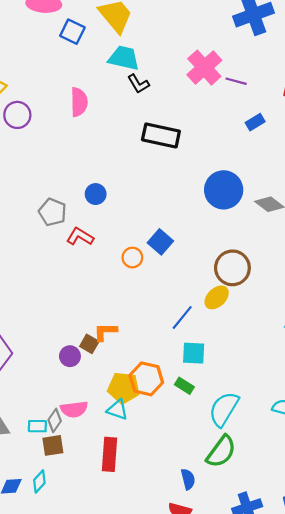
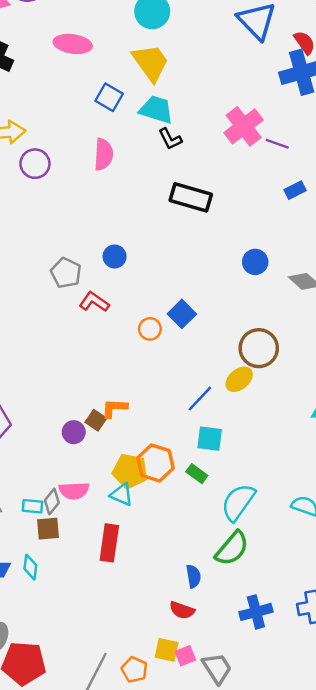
blue square: (72, 32) -> (109, 97), moved
blue circle: (224, 190) -> (255, 262), size x0.6
cyan diamond: (39, 481) -> (30, 567), turned -40

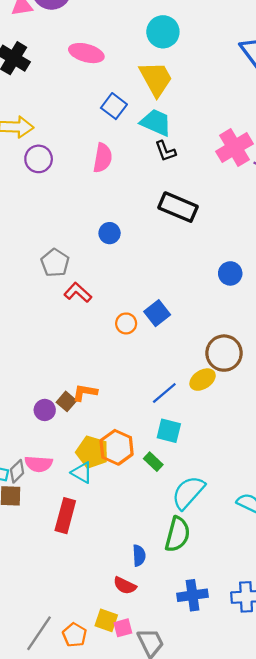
blue circle: (115, 256) -> (110, 233), moved
green semicircle: (232, 549) -> (177, 534), turned -32

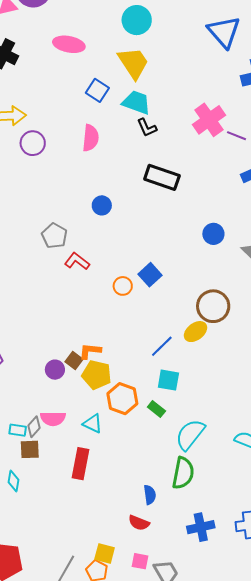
yellow pentagon: (92, 452) -> (97, 375), moved
yellow square: (106, 620) -> (105, 554), moved
pink square: (123, 628) -> (140, 561), turned 30

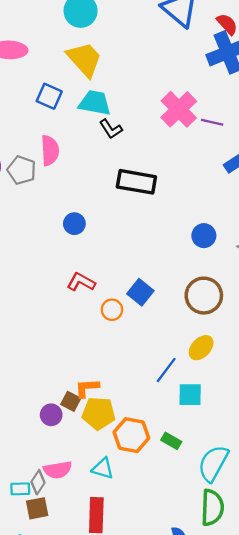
gray pentagon: (54, 236) -> (22, 170), moved
red L-shape: (77, 261) -> (81, 282), moved
brown circle: (213, 306) -> (204, 296), moved
cyan square: (168, 380) -> (190, 395), moved

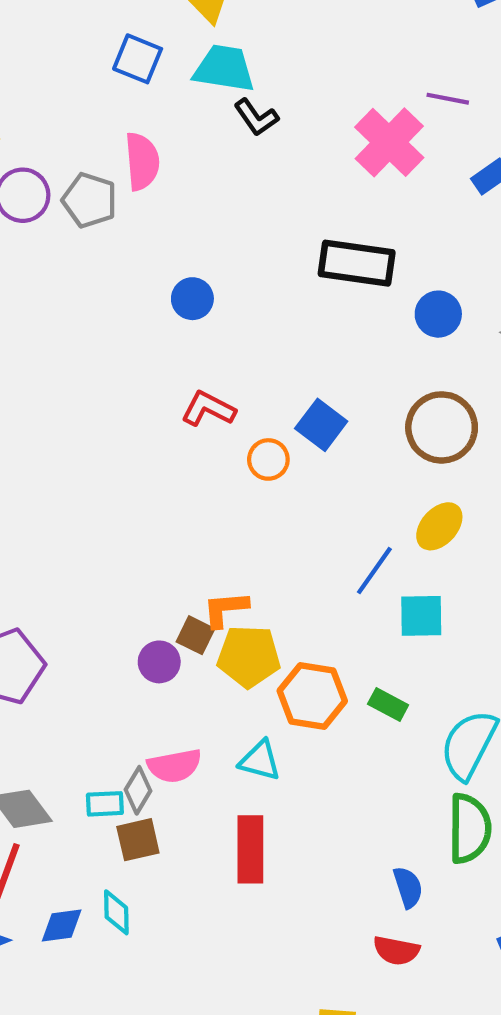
pink cross: (179, 109) -> (389, 142), moved
black rectangle: (136, 182) -> (357, 263), moved

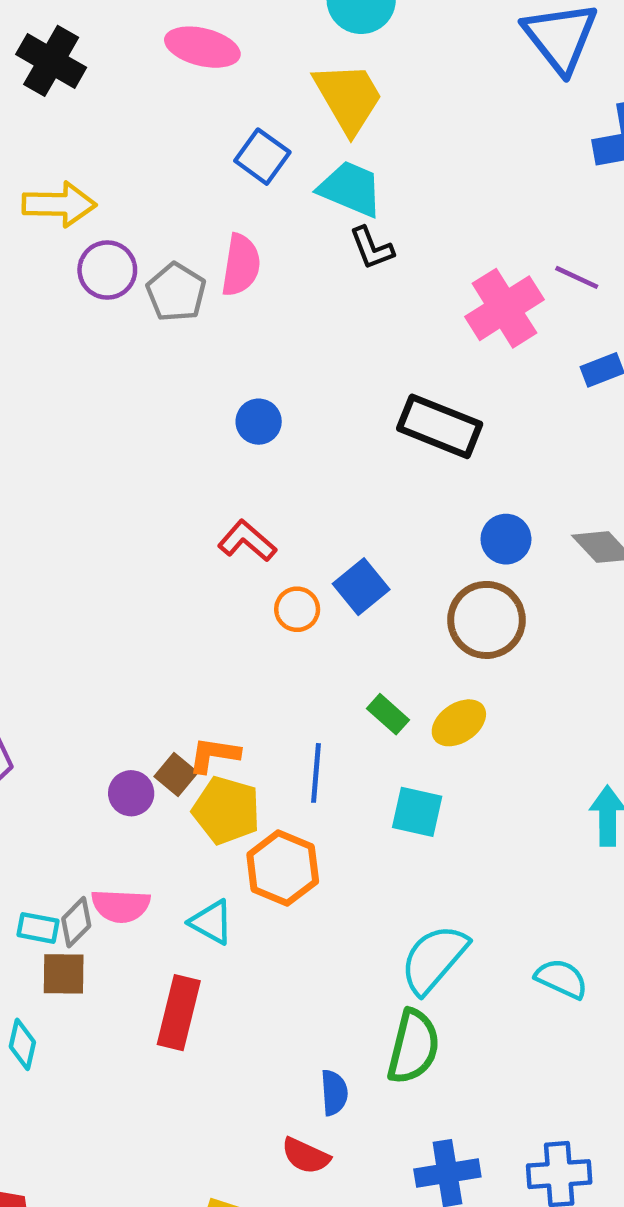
blue circle: (438, 314) -> (506, 539), moved
blue line: (374, 571) -> (316, 773), moved, turned -44
green rectangle: (388, 705) -> (388, 714), moved

